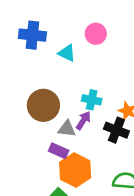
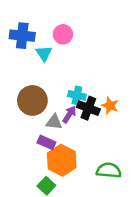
pink circle: (96, 34) -> (63, 34), moved
cyan triangle: (67, 53) -> (44, 53), moved, turned 30
black cross: (116, 130) -> (88, 108), moved

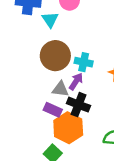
brown circle: (32, 100) -> (55, 56), moved
black cross: (88, 108) -> (79, 105), moved

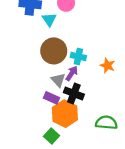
gray triangle: (60, 89) -> (58, 80), turned 40

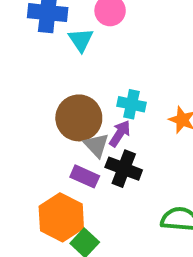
brown circle: (54, 51) -> (79, 118), moved
orange hexagon: (65, 114) -> (61, 217), moved

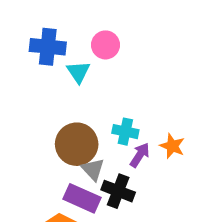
purple arrow: (120, 134) -> (140, 155), moved
purple rectangle: (85, 176) -> (82, 198), size x1.4

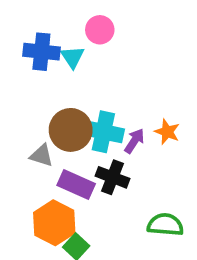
blue cross: (48, 47) -> (41, 52), moved
cyan cross: (125, 132) -> (103, 132), moved, size x1.5
gray triangle: (93, 169) -> (41, 155), moved, turned -30

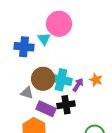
pink circle: (100, 30) -> (59, 24), size x1.6
blue cross: (41, 52) -> (24, 47), moved
black cross: (113, 177) -> (66, 105), turned -30

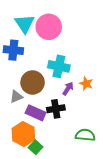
cyan triangle: (44, 39) -> (24, 24), moved, size x1.5
cyan cross: (61, 80) -> (59, 66), moved
gray triangle: (27, 93) -> (16, 97), turned -40

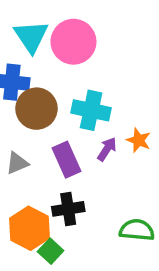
brown circle: (33, 82) -> (36, 109), moved
black cross: (56, 109) -> (68, 209), moved
purple rectangle: (36, 113) -> (66, 160), moved, turned 42

